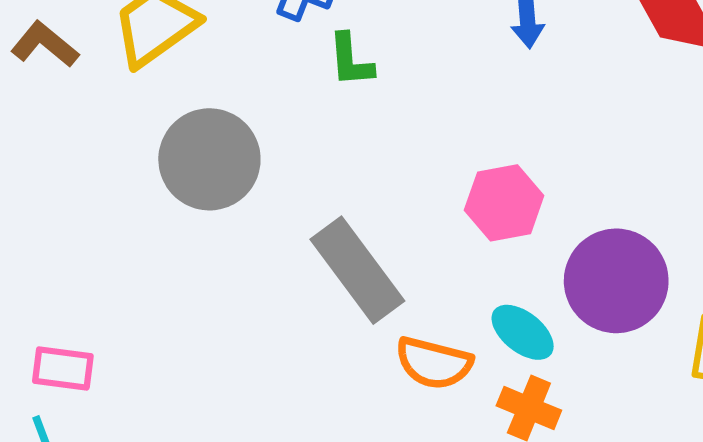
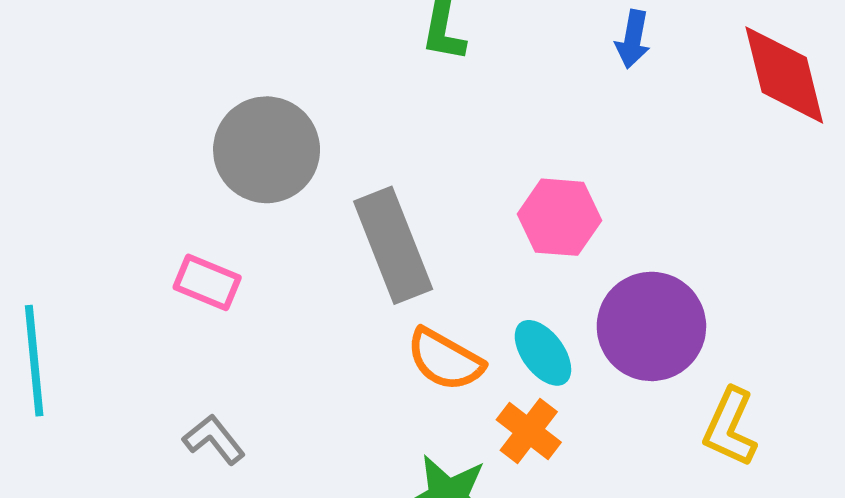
gray circle: (209, 159) -> (267, 150), moved
pink rectangle: (63, 369) -> (207, 282), moved

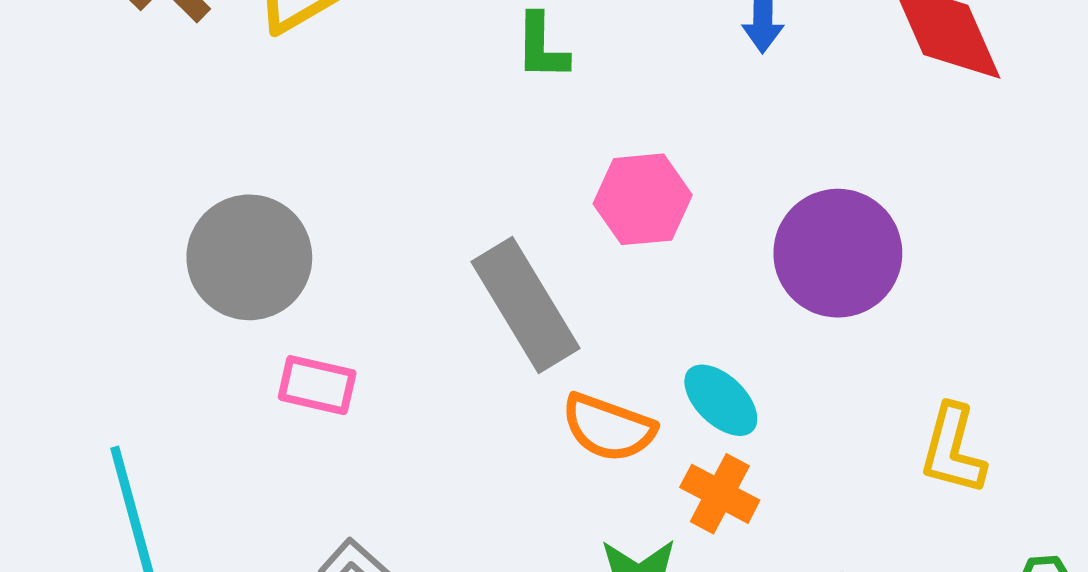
gray circle: (267, 150) -> (249, 257), moved
pink hexagon: (559, 217) -> (643, 199), moved
purple circle: (651, 326) -> (838, 253), moved

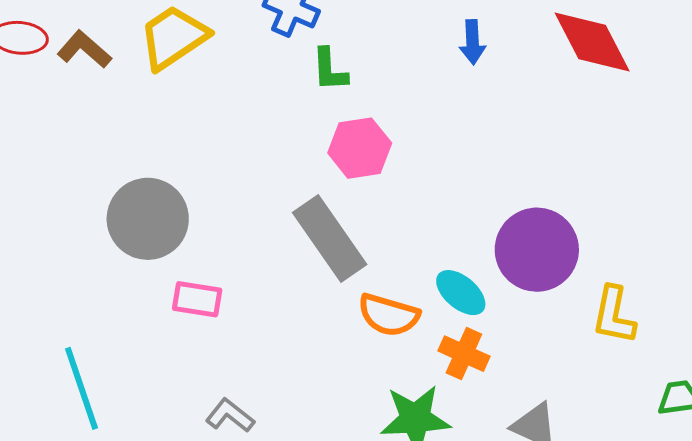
pink hexagon: (643, 199) -> (360, 148), moved
purple circle: (838, 253) -> (537, 250), moved

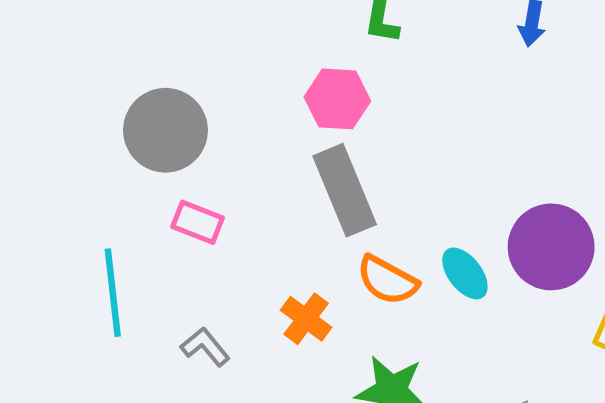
pink hexagon: (360, 148) -> (337, 99), moved
orange cross: (464, 354) -> (306, 319), moved
cyan line: (82, 388) -> (113, 293), moved

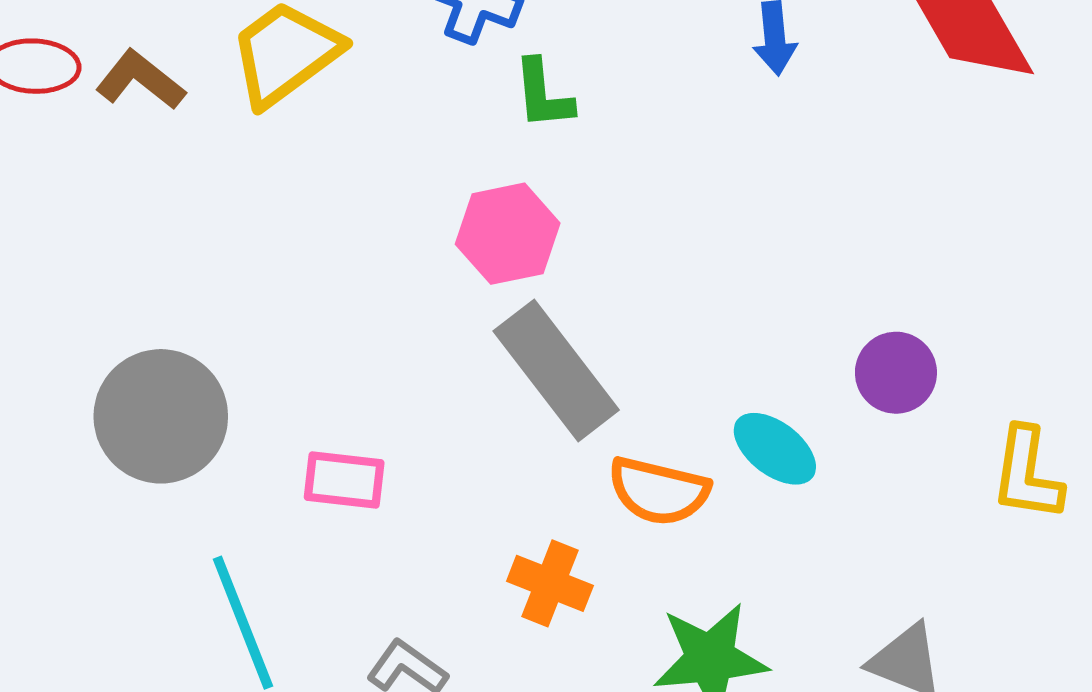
gray circle: (165, 130) -> (161, 416), moved
purple circle: (551, 247) -> (896, 373), size x0.6

